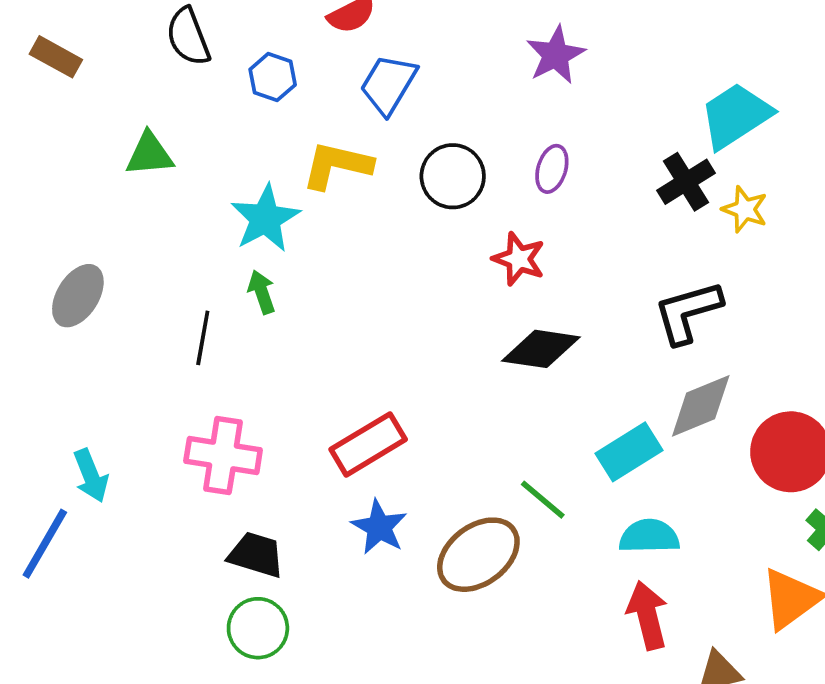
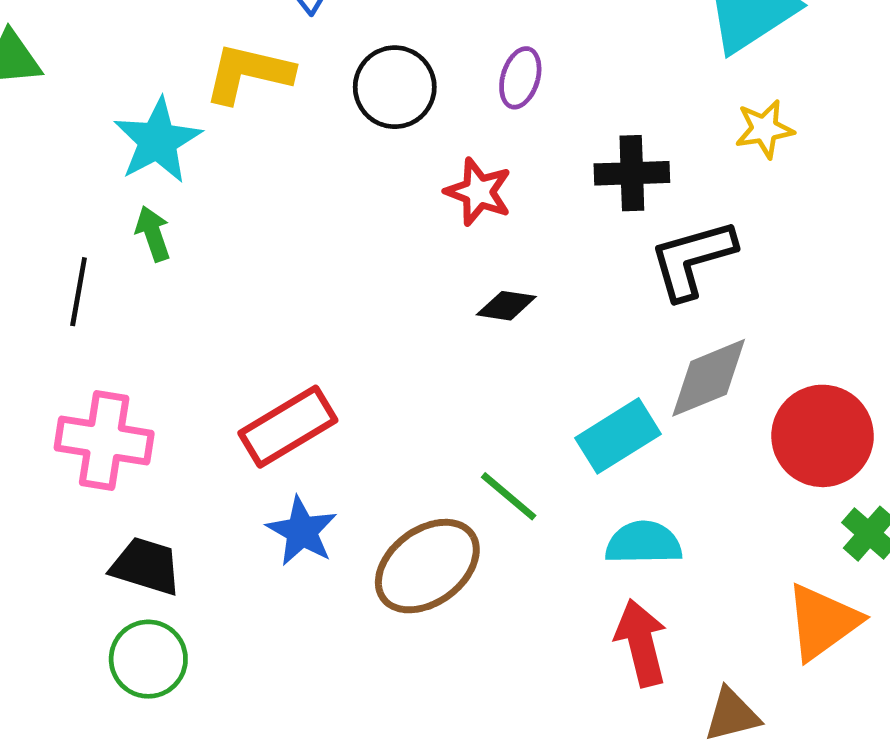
black cross: (686, 182) -> (632, 173), moved, turned 30
yellow star: (745, 209) -> (764, 129), turned -30
black diamond: (541, 349) -> (506, 306), size x0.6

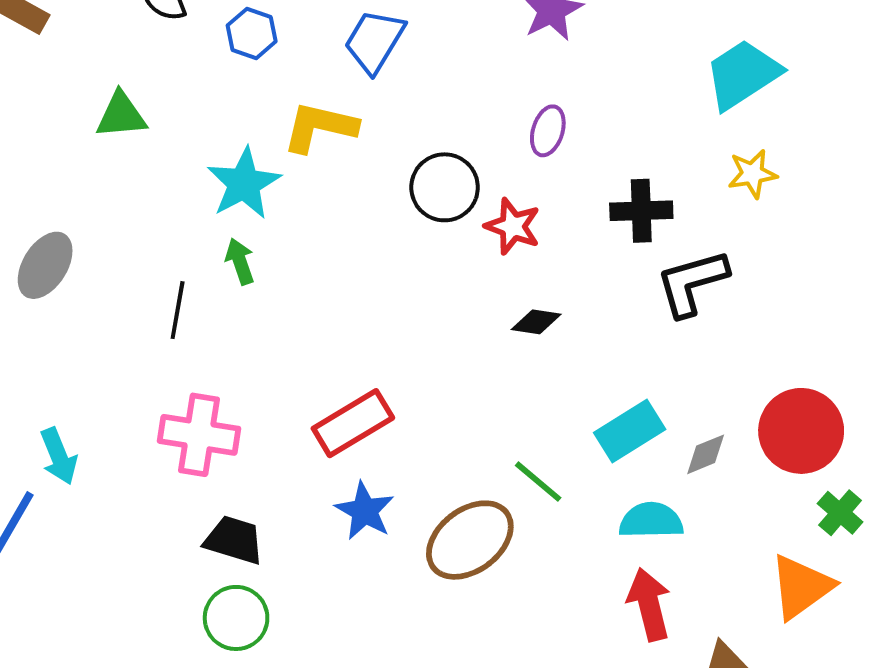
black circle: (395, 87) -> (445, 187), moved
gray diamond: (709, 378) -> (706, 454), moved, size x0.6

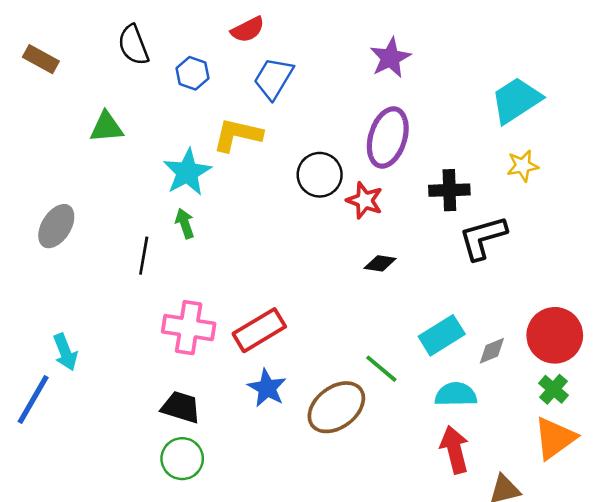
purple ellipse: (548, 131) -> (388, 137), size x1.8
pink cross: (199, 435) -> (189, 328), moved
green cross: (840, 513) -> (553, 389), moved

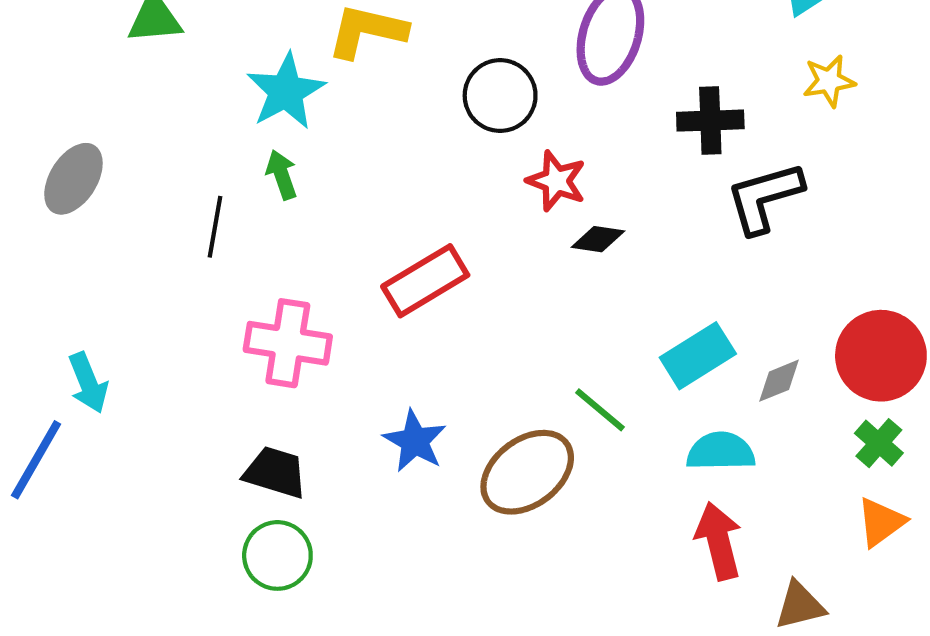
red star: (365, 200) -> (556, 181), moved
red rectangle: (259, 330) -> (425, 281), moved
orange triangle: (555, 438) -> (881, 522), size x0.7

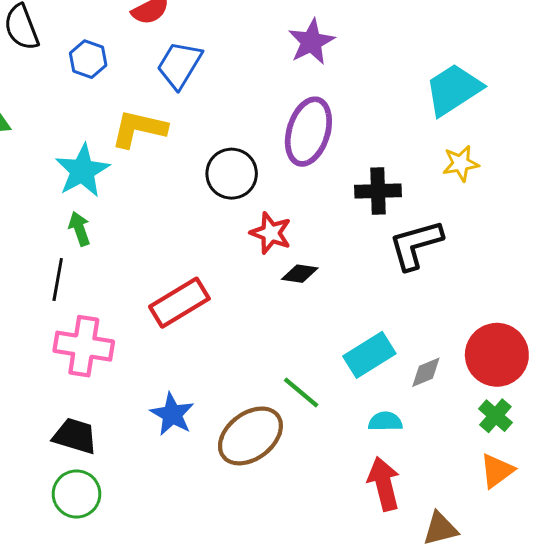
black line: (215, 227) -> (58, 279), moved
cyan semicircle: (721, 451) -> (385, 421), size x0.7

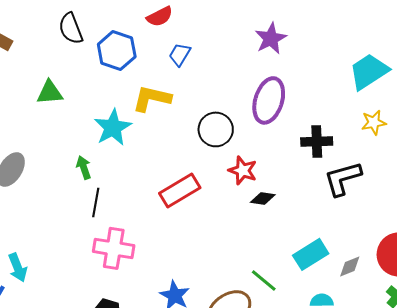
blue hexagon: (88, 59) -> (117, 50), size x1.5
blue trapezoid: (179, 65) -> (180, 54), size x0.7
green arrow: (79, 229) -> (84, 167), moved
red rectangle: (179, 303) -> (180, 190), moved

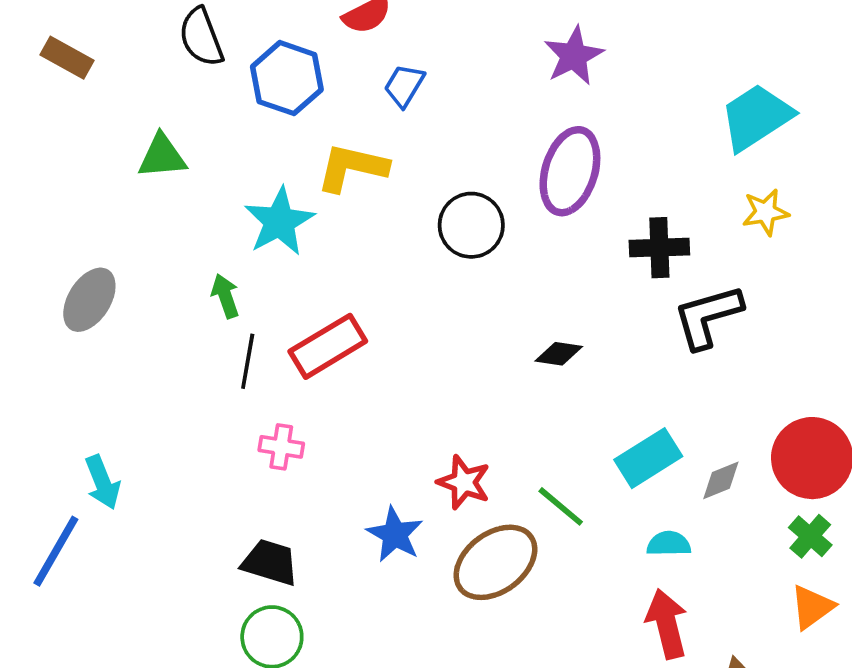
red star: (243, 170) -> (464, 482), moved
red rectangle: (180, 190) -> (328, 346), moved
pink cross: (114, 248) -> (281, 447), size x0.6

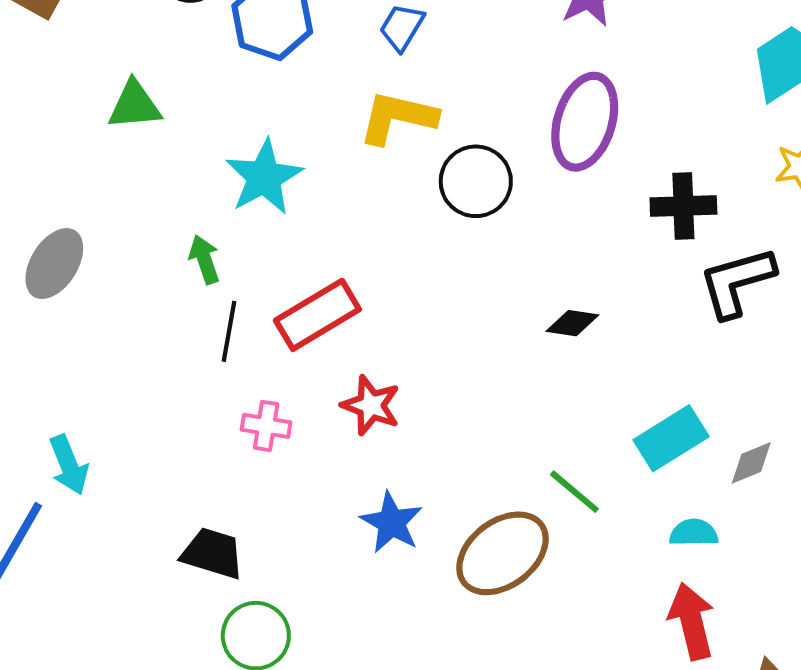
yellow L-shape: (352, 167) -> (398, 118), moved
red star: (464, 482) -> (371, 405), moved
black trapezoid: (270, 562) -> (213, 553), moved

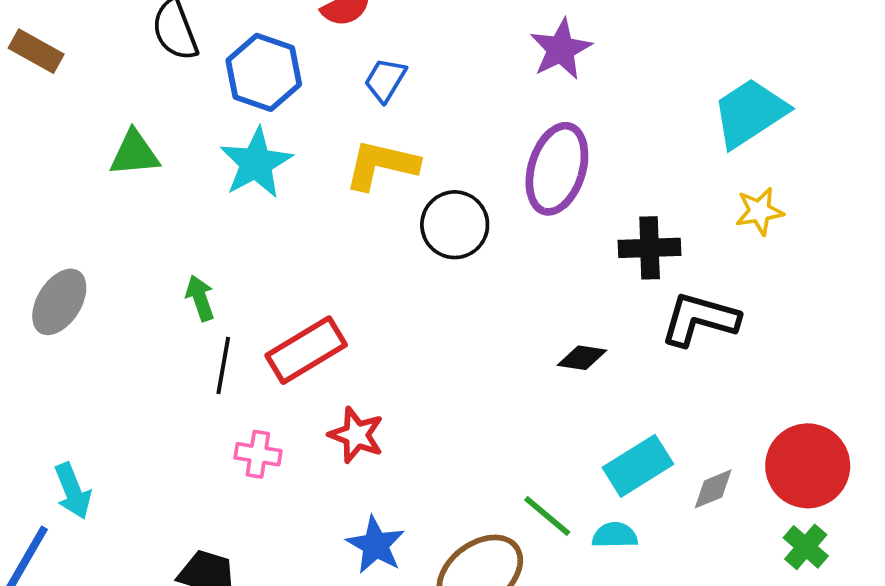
cyan star: (264, 177) -> (256, 163), moved
black L-shape: (737, 282) -> (700, 319), turned 32
black diamond: (572, 323) -> (582, 358), moved
cyan semicircle: (694, 533) -> (615, 535), moved

